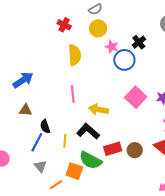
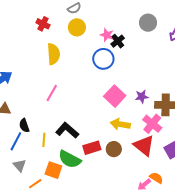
pink star: (112, 47) -> (107, 35), moved
pink line: (73, 94) -> (52, 93), turned 36
yellow arrow: (98, 109) -> (120, 124), moved

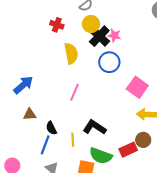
pink star: (107, 35) -> (114, 35), moved
black cross: (118, 41) -> (99, 36), moved, size x1.5
blue circle: (103, 59) -> (109, 62), moved
red rectangle: (92, 148) -> (128, 150), moved

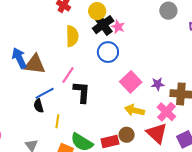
blue arrow: (23, 85) -> (19, 58), turned -85
brown triangle: (30, 114) -> (35, 64), moved, size x1.6
black L-shape: (94, 127) -> (82, 92), moved, turned 50
blue line: (45, 145) -> (45, 93), moved, turned 30

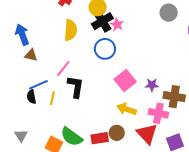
blue arrow: (19, 58) -> (22, 34), moved
brown triangle: (35, 64) -> (31, 55), size x0.6
pink cross: (166, 112) -> (158, 113), turned -36
yellow line: (57, 121) -> (52, 98), moved

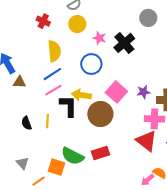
black cross: (102, 21) -> (124, 43), moved
pink line: (63, 68) -> (53, 90), turned 30
blue line: (38, 85) -> (52, 74), moved
yellow arrow: (127, 109) -> (81, 95), moved
brown circle: (117, 133) -> (100, 114), moved, size x1.6

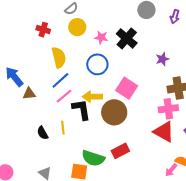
purple star: (143, 92) -> (162, 59), moved

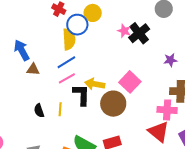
pink star: (101, 37) -> (124, 31), moved
blue circle: (97, 64) -> (77, 25), moved

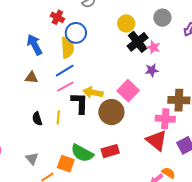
yellow circle: (93, 13) -> (126, 23), moved
pink star: (124, 31) -> (153, 47), moved
blue arrow: (22, 50) -> (34, 45), moved
purple star: (170, 60) -> (152, 70), moved

